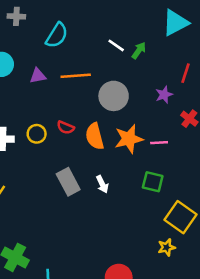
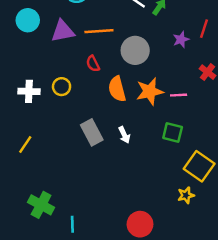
purple triangle: (38, 76) -> (63, 31), size x1.5
purple star: (164, 95) -> (181, 40), moved
red semicircle: (66, 127) -> (93, 64), moved, turned 42

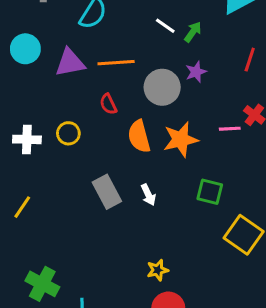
purple star: (181, 40) -> (196, 72), moved
pink line: (179, 95) -> (230, 129), moved
yellow star: (186, 195) -> (158, 270), moved

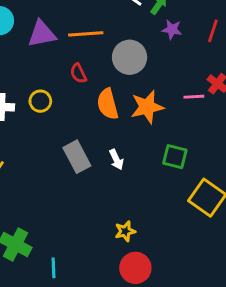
purple star: (196, 72) -> (172, 29), moved, turned 30

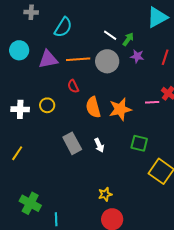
gray circle: (130, 57) -> (107, 61), moved

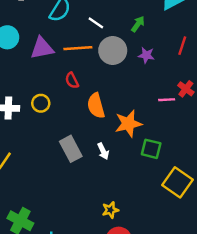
white line: (110, 35) -> (96, 23), moved
purple star: (137, 56) -> (146, 55), moved
orange star: (120, 109) -> (128, 124), moved

